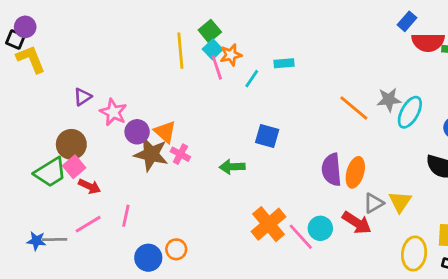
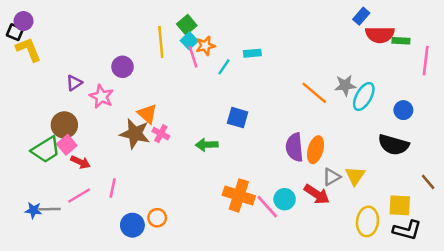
purple circle: (137, 132) -> (122, 67), moved
orange cross: (269, 224) -> (239, 195), turned -32

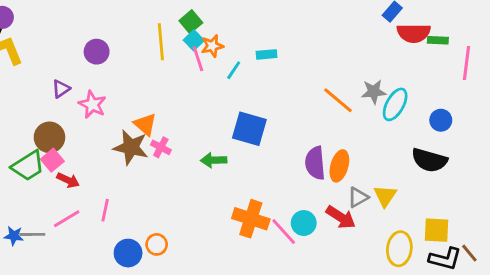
purple circle: (122, 67) -> (97, 52), moved
blue square: (238, 118) -> (249, 129), size x1.4
brown line: (428, 182) -> (469, 253), moved

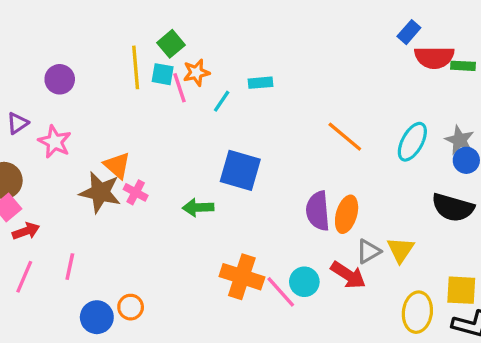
cyan square: (194, 40) -> (163, 74), moved, turned -36
gray star: (374, 92) -> (460, 140), moved, turned 30
red arrow: (68, 180) -> (26, 231), turned -45
pink line: (67, 219) -> (24, 277), turned -36

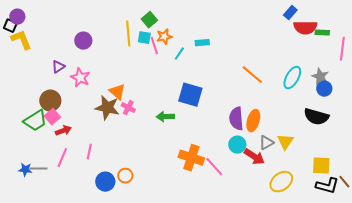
cyan circle: (304, 282) -> (237, 145), moved
yellow ellipse: (417, 312) -> (281, 182), moved, turned 45

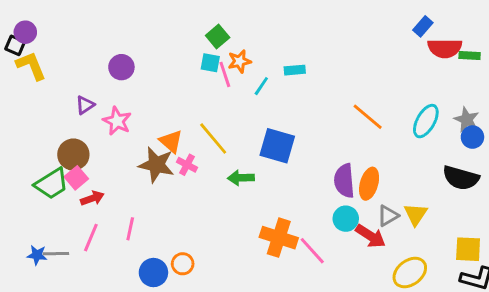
yellow line: (128, 34) -> (213, 139), moved, turned -35

